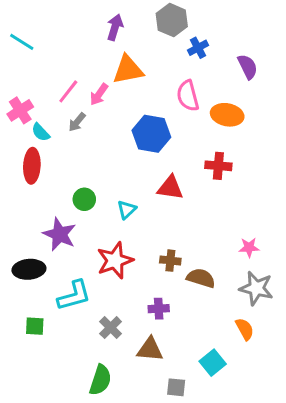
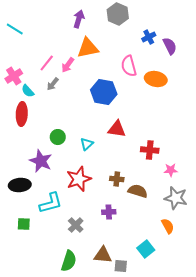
blue cross: (198, 48) -> (149, 37), moved
red cross: (218, 166) -> (150, 150), moved
brown triangle: (150, 349) -> (103, 255), moved

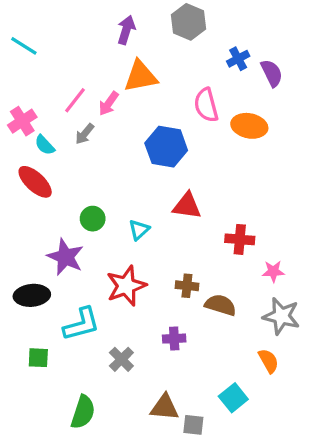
red ellipse: (22, 114) -> (35, 182), turned -50
green semicircle: (69, 261) -> (83, 412), moved

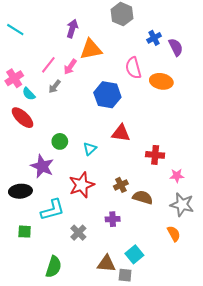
purple arrow: (126, 30) -> (72, 29), moved
brown cross: (187, 286) -> (121, 185), turned -32
cyan square: (233, 398) -> (134, 254), moved

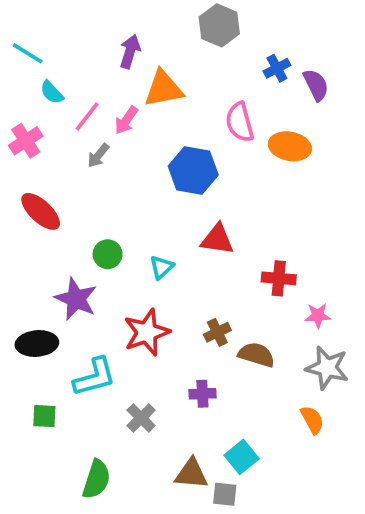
cyan semicircle: (29, 94) -> (52, 92), moved

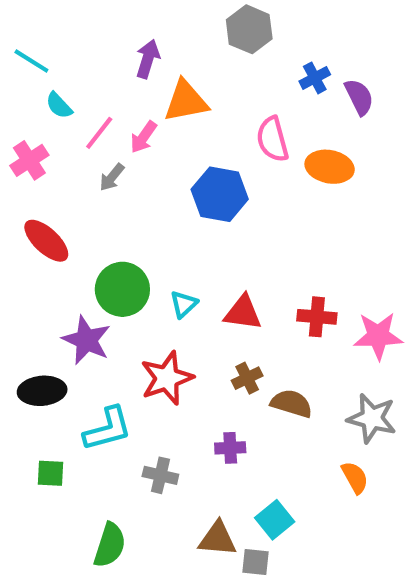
red triangle: (217, 239) -> (243, 313), moved
green circle: (108, 254) -> (122, 289), size x1.6
pink star: (318, 316) -> (378, 336), moved, size x1.6
gray cross: (141, 418) -> (160, 475), turned -32

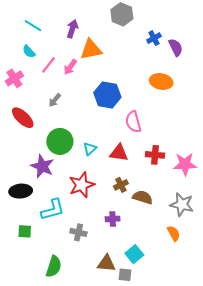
cyan line: (31, 61) -> (33, 26), moved
pink semicircle: (272, 139) -> (133, 122), moved
gray arrow: (112, 177) -> (55, 100), moved

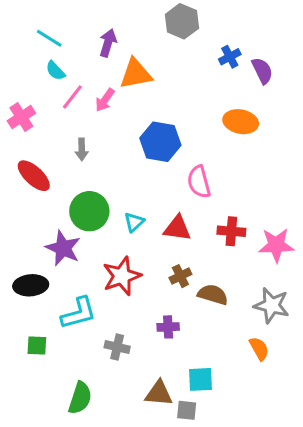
cyan semicircle: (29, 52) -> (55, 71), moved
gray arrow: (55, 100) -> (82, 149), turned -40
cyan square: (134, 254) -> (201, 379), turned 36

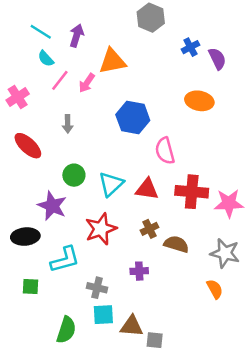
purple arrow: (108, 43) -> (77, 36), moved
green circle: (89, 211) -> (74, 175), size x0.7
cyan triangle: (134, 222) -> (111, 184), size x1.5
red cross: (231, 231) -> (192, 192), size x1.4
cyan square: (201, 379) -> (103, 315), moved

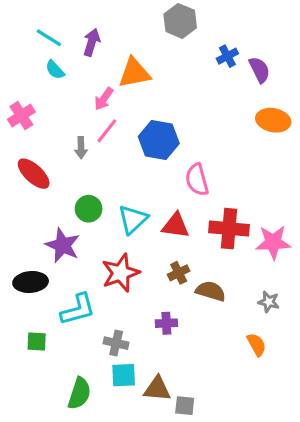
pink line: (60, 80) -> (107, 131), moved
orange ellipse: (199, 101) -> (273, 120), moved
gray star: (225, 253) -> (269, 302), size x0.6

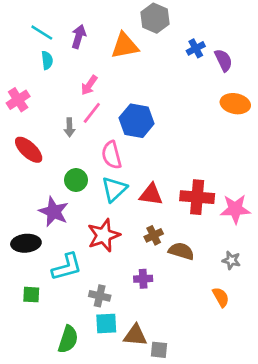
cyan semicircle: (55, 70) -> (47, 60), turned -144
orange triangle: (134, 73) -> (125, 46), moved
pink semicircle: (197, 180) -> (112, 155), moved

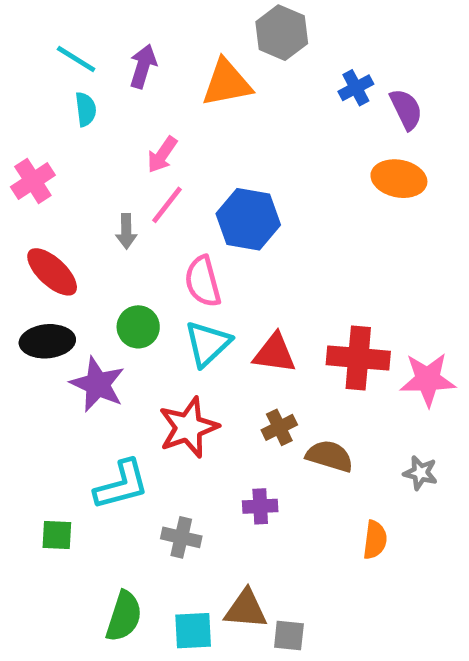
orange ellipse: (235, 104) -> (399, 179), moved
black ellipse: (26, 243) -> (47, 341), moved
orange semicircle: (221, 297) -> (375, 540), moved, turned 36
cyan square: (106, 324) -> (193, 631), moved

